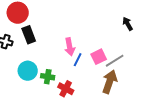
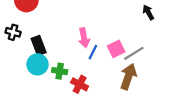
black rectangle: (29, 35) -> (39, 46), moved

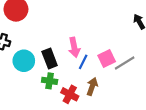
black rectangle: (39, 46) -> (50, 59), moved
cyan circle: (37, 64) -> (24, 61), moved
brown arrow: (128, 77) -> (92, 87), moved, size x0.7

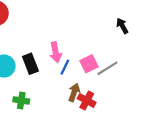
green cross: (50, 81) -> (21, 100), moved
red cross: (70, 94) -> (87, 100), moved

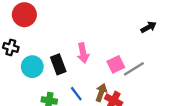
black arrow: (122, 26) -> (149, 27), turned 91
blue line: (65, 67) -> (76, 94), moved, turned -63

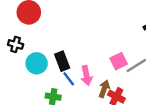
pink arrow: (83, 53) -> (86, 76), moved
blue line: (76, 94) -> (69, 79), moved

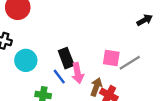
black rectangle: (62, 61) -> (66, 58), moved
pink square: (119, 61) -> (111, 58), turned 35

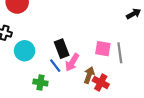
gray line: (130, 63) -> (120, 53), turned -66
pink arrow: (78, 73) -> (72, 62), turned 42

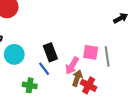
pink arrow: (72, 62) -> (72, 66), moved

